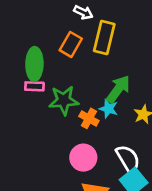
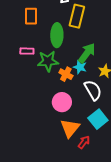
orange rectangle: (71, 44) -> (31, 16), moved, turned -30
green ellipse: (34, 64) -> (57, 35), moved
white semicircle: (128, 159) -> (93, 90), moved

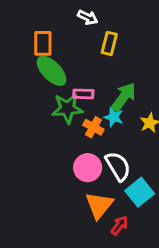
yellow rectangle: (77, 16) -> (109, 43), size x0.7
green ellipse: (57, 35) -> (51, 71), moved, turned -45
pink rectangle: (27, 51) -> (83, 94), moved
white semicircle: (93, 90) -> (118, 166), moved

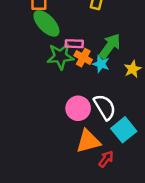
orange cross: (93, 127) -> (83, 58), moved
orange triangle: (99, 205) -> (88, 141), turned 36

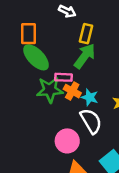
green arrow: (110, 46) -> (85, 56), moved
white semicircle: (105, 107) -> (91, 121), moved

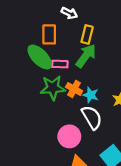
orange rectangle: (29, 34) -> (49, 34), moved
pink rectangle: (63, 77) -> (60, 64), moved

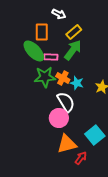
yellow rectangle: (87, 34) -> (74, 32), turned 35
white semicircle: (92, 117) -> (66, 102), moved

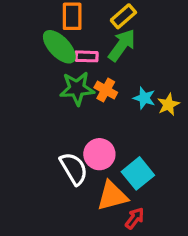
cyan star: (77, 83) -> (144, 98), moved
white semicircle: (66, 102) -> (74, 169), moved
cyan square: (95, 135) -> (138, 173), moved

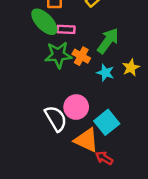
green arrow: (122, 45) -> (108, 41), moved
cyan star: (144, 98) -> (105, 73), moved
orange triangle: (112, 196) -> (86, 140), turned 40
red arrow: (135, 218) -> (104, 158), turned -96

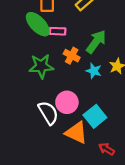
green star: (58, 55) -> (41, 66), moved
red arrow: (104, 158) -> (107, 149), moved

